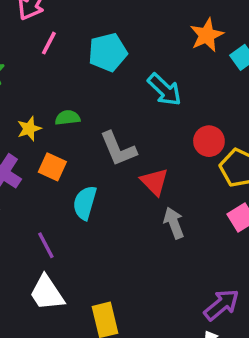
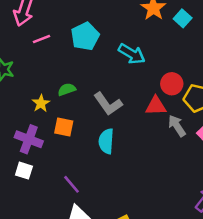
pink line: (49, 43) -> (42, 39), turned 54
red triangle: (154, 182) -> (156, 106), moved, turned -35
cyan semicircle: (85, 203) -> (106, 141), moved
gray arrow: (174, 223) -> (177, 126), moved

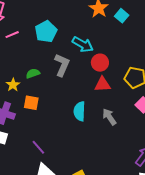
red circle: (172, 84) -> (100, 63), moved
gray L-shape: (108, 104) -> (62, 65), moved, turned -120
gray arrow: (177, 126) -> (109, 117), moved
cyan semicircle: (106, 141) -> (79, 111), moved

